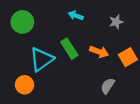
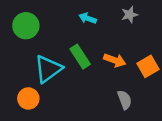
gray star: (116, 22) -> (129, 15), moved
gray semicircle: (108, 86) -> (125, 100), turned 126

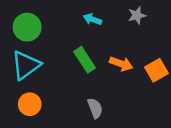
cyan triangle: (48, 69) -> (26, 65), moved
gray semicircle: (125, 100) -> (95, 108), moved

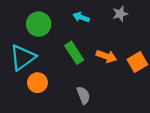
green circle: (27, 27) -> (39, 24), moved
orange circle: (30, 104) -> (37, 83), moved

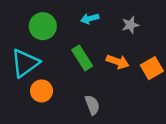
gray star: (120, 14) -> (130, 25), moved
cyan arrow: (81, 17) -> (90, 19), turned -35

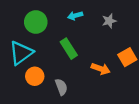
orange arrow: (118, 62) -> (101, 69), moved
gray semicircle: (92, 105) -> (61, 87), moved

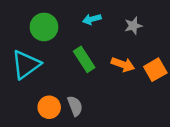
orange arrow: (101, 69) -> (123, 65), moved
orange circle: (35, 76) -> (49, 107), moved

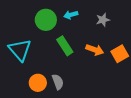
green circle: (44, 27) -> (46, 20), moved
cyan triangle: (26, 65) -> (20, 50), turned -35

